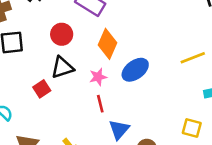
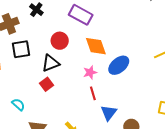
orange diamond: (107, 44) -> (96, 46), turned -40
black triangle: (62, 67) -> (51, 63), moved

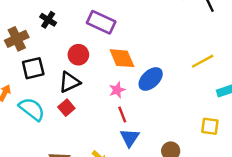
cyan semicircle: (18, 104) -> (32, 109), moved, size x1.6
blue triangle: (109, 113) -> (130, 138), moved

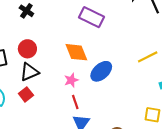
black cross: (48, 20) -> (26, 11), moved
purple rectangle: (101, 22) -> (91, 17), moved
red circle: (78, 55) -> (27, 49), moved

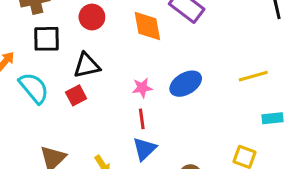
red circle: (27, 49) -> (92, 17), moved
orange diamond: (76, 52) -> (147, 26), moved

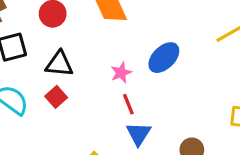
black triangle: (87, 65) -> (59, 64), turned 32

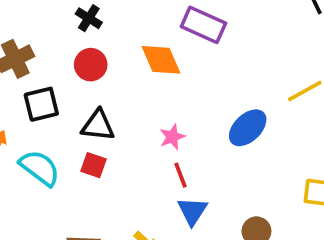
blue ellipse: (164, 58) -> (248, 128), moved
red square: (56, 97) -> (93, 165), turned -30

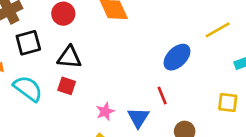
pink star: (172, 137) -> (105, 111), moved
red line: (181, 175) -> (162, 95), moved

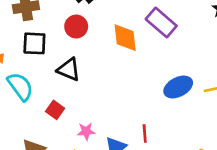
blue ellipse: (177, 57) -> (178, 87), moved
red square: (67, 86) -> (55, 110), moved

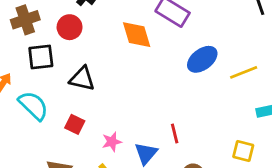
red circle: (76, 27) -> (70, 27), moved
blue ellipse: (178, 87) -> (202, 59), moved

